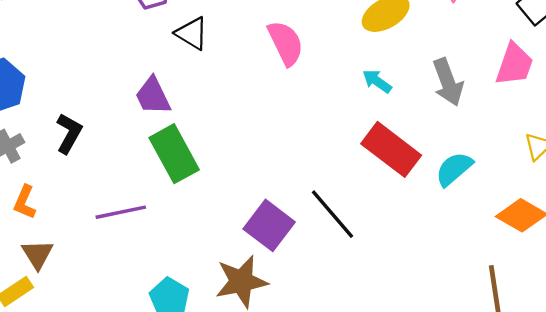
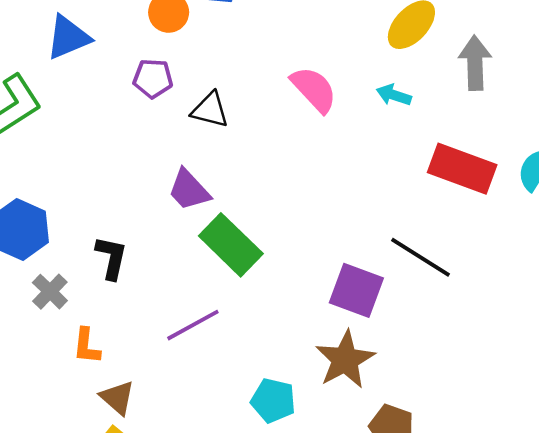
cyan arrow: (377, 81) -> (394, 95), moved
gray arrow: (448, 82) -> (475, 63), moved, turned -144

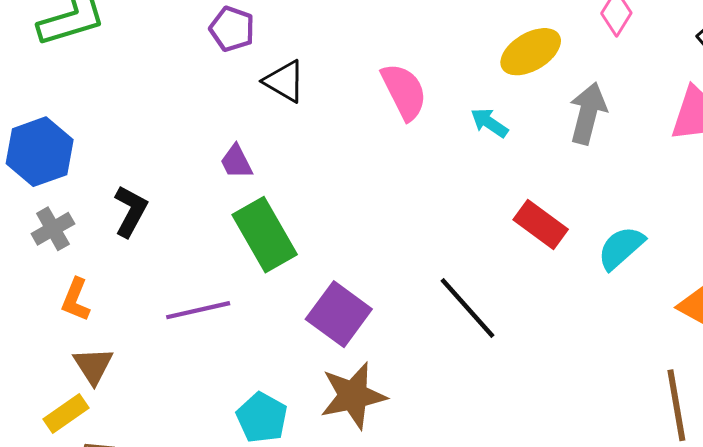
red rectangle: (462, 169) -> (541, 224), size x0.7
purple trapezoid: (189, 190) -> (236, 162), size x0.7
purple square: (356, 290) -> (339, 314), moved

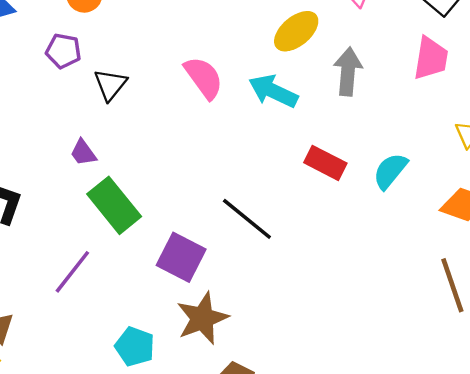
black triangle: (284, 81) -> (110, 85), turned 48
cyan arrow: (489, 123) -> (273, 91), size x1.6
black line: (467, 308) -> (247, 219), moved
purple line: (198, 310) -> (72, 272), turned -30

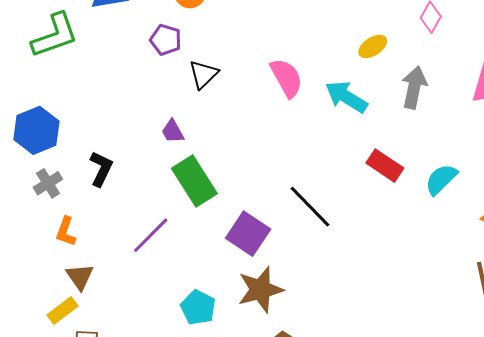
yellow ellipse: (296, 31) -> (373, 46), size x0.7

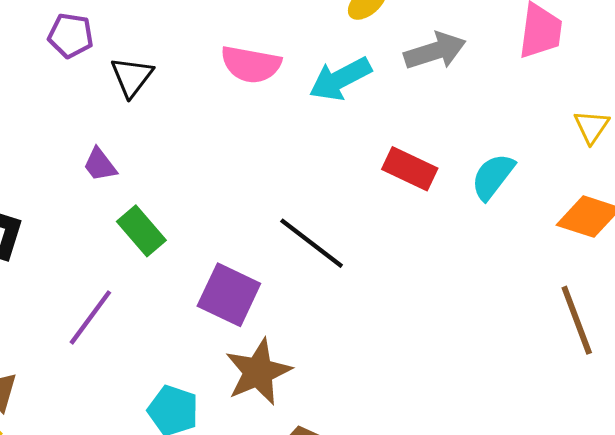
pink semicircle: (286, 78) -> (251, 64), turned 138
gray arrow: (414, 87) -> (435, 51), turned 69
cyan arrow: (346, 97) -> (340, 79), turned -51
green rectangle: (194, 181) -> (141, 231), size x0.7

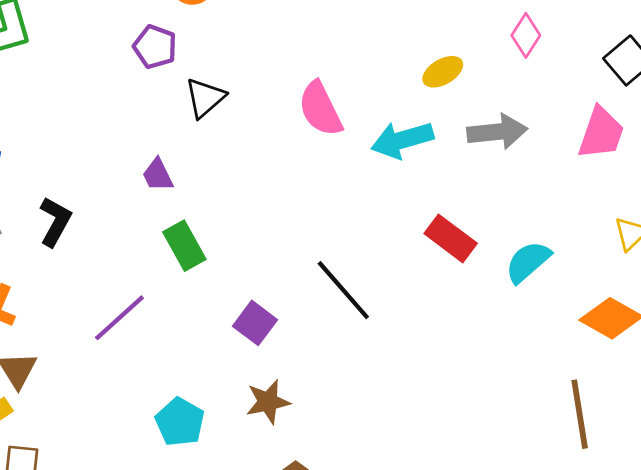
pink semicircle: (251, 64) -> (320, 109), turned 42
purple square: (229, 295) -> (255, 323), size x0.7
brown star: (258, 372) -> (268, 402), size x0.7

